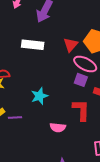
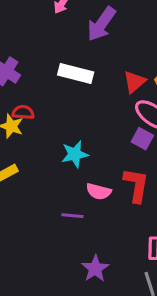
purple line: (15, 117) -> (72, 216), moved
pink semicircle: (58, 127) -> (99, 191), moved

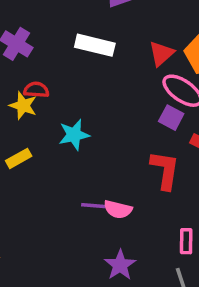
cyan star: (75, 154) -> (74, 135), moved
pink semicircle: (99, 191) -> (118, 209), moved

